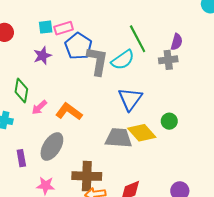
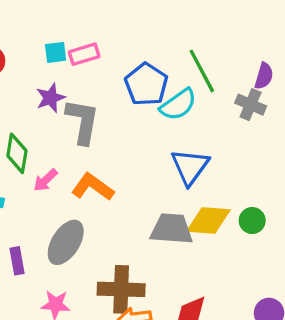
blue pentagon: (78, 46) -> (146, 84), moved
gray cross: (168, 60) -> (251, 105), turned 30
gray L-shape: (97, 61) -> (82, 121), moved
green circle: (169, 121) -> (252, 221), moved
yellow diamond: (142, 133) -> (209, 221), turned -44

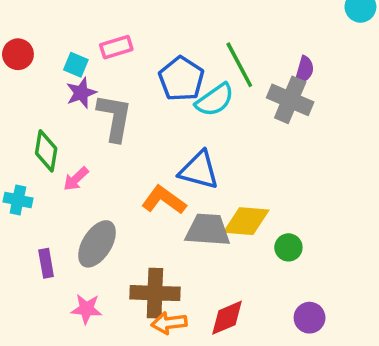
cyan square: (56, 52) -> (76, 65), moved, turned 30
gray cross: (251, 105) -> (290, 100), size x1.4
blue triangle: (190, 167) -> (199, 170), moved, turned -51
orange L-shape: (93, 187) -> (164, 200), moved
green circle: (252, 221) -> (288, 247), moved

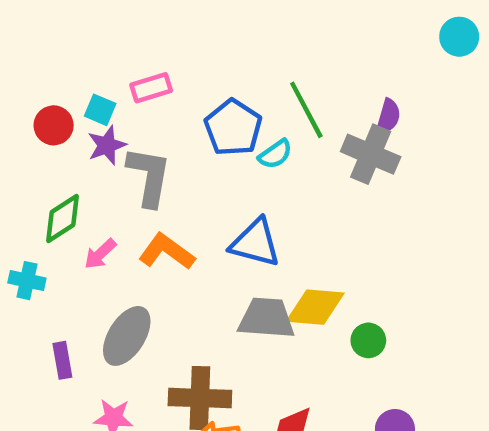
red circle: (18, 54) -> (54, 125), moved
cyan semicircle: (215, 100) -> (275, 154), size x0.7
green diamond: (46, 151) -> (62, 218), turned 48
orange L-shape: (164, 200) -> (167, 252), moved

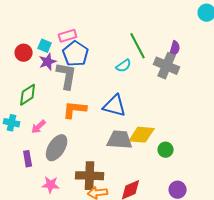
blue pentagon: (233, 128) -> (76, 54), moved
orange L-shape: (167, 252) -> (75, 110), turned -30
pink arrow: (100, 254) -> (39, 127), moved

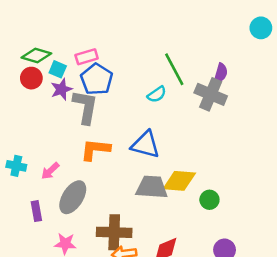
green diamond: (28, 95) -> (36, 55), moved, turned 50

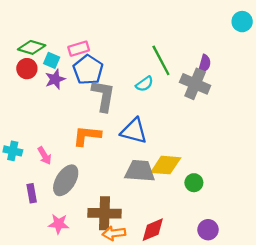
gray L-shape: (85, 107) -> (103, 96), moved
pink arrow: (50, 171) -> (45, 156), turned -78

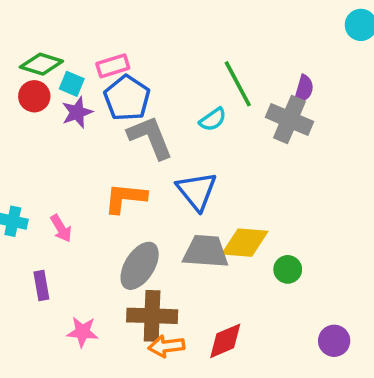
gray L-shape: (103, 96) -> (150, 137), turned -32
blue triangle: (134, 131) -> (197, 191), turned 36
gray ellipse: (66, 180) -> (140, 266), moved
purple circle: (208, 230) -> (334, 341), moved

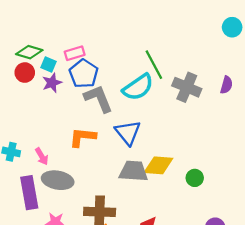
purple semicircle: (304, 89) -> (226, 85), moved
cyan semicircle: (213, 119) -> (138, 87), size x1.8
gray ellipse: (140, 266) -> (58, 180), moved, turned 68
green circle: (288, 269) -> (195, 178), moved
purple rectangle: (41, 285) -> (29, 193), size x1.8

